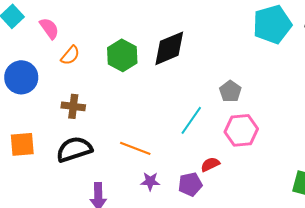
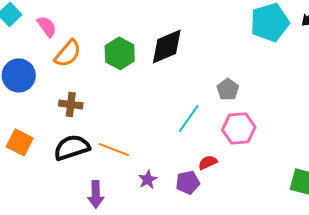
orange semicircle: (70, 55) -> (68, 53), size x1.4
orange square: (22, 144) -> (20, 142), turned 32
orange line: (135, 148) -> (114, 149), moved
purple star: (150, 181) -> (148, 179), turned -30

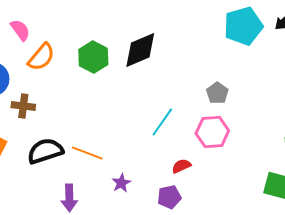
gray pentagon: (228, 89) -> (217, 93), moved
brown cross: (71, 104) -> (23, 106), moved
purple pentagon: (188, 182) -> (169, 197), moved

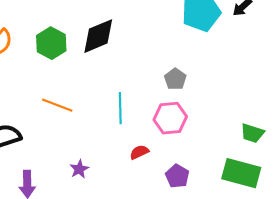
cyan line: (162, 122) -> (120, 108), turned -36
orange line: (87, 153) -> (57, 105), moved
purple pentagon: (169, 197) -> (177, 176), moved, turned -30

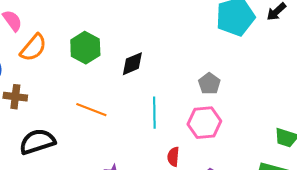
black diamond: (98, 36) -> (132, 64), moved, size x0.7
red semicircle: (139, 152) -> (173, 157), turned -60

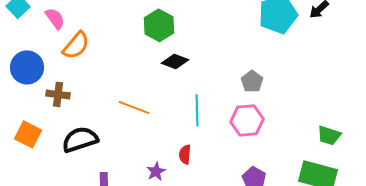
green hexagon: (85, 48) -> (159, 25), moved
black diamond: (132, 64) -> (175, 61), turned 44
red semicircle: (173, 157) -> (185, 154), moved

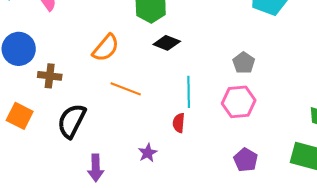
orange semicircle: (76, 45) -> (106, 48), moved
black semicircle: (80, 139) -> (72, 121), turned -45
red semicircle: (185, 154) -> (179, 123), moved

